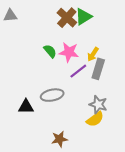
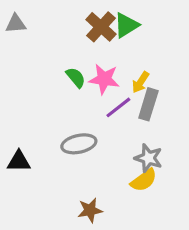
black triangle: (26, 107) -> (19, 161), moved

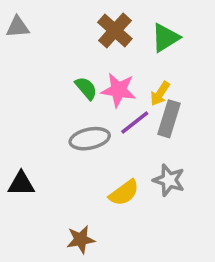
green triangle: (126, 25) -> (165, 38), moved
gray ellipse: (79, 144) -> (90, 139), moved
yellow semicircle: (144, 180) -> (124, 193), moved
brown star: (90, 210) -> (81, 240), moved

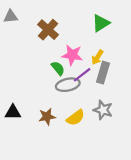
brown cross: (115, 31) -> (48, 30), moved
green semicircle: (86, 88) -> (58, 68), moved
gray ellipse: (90, 139) -> (68, 85), moved
brown star: (81, 240) -> (47, 117), moved

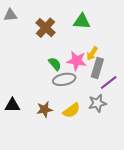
green triangle: (101, 23) -> (82, 21), moved, turned 36
pink star: (72, 55) -> (77, 61), moved
purple line: (82, 75) -> (109, 83), moved
gray star: (103, 110) -> (97, 103), turned -30

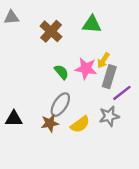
gray ellipse: (64, 79) -> (60, 105), moved, turned -45

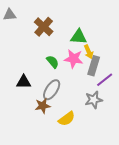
green triangle: (92, 24) -> (79, 37), moved
yellow arrow: (103, 60) -> (89, 52), turned -56
black triangle: (14, 119) -> (24, 82), moved
yellow semicircle: (80, 124) -> (67, 119), moved

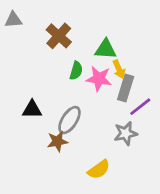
green semicircle: (53, 62) -> (76, 71), moved, turned 56
yellow semicircle: (67, 119) -> (99, 169), moved

